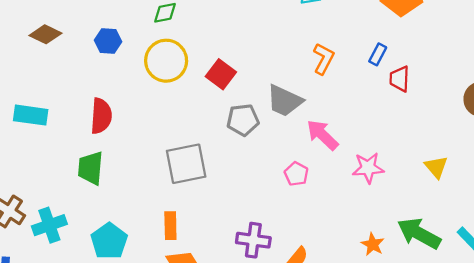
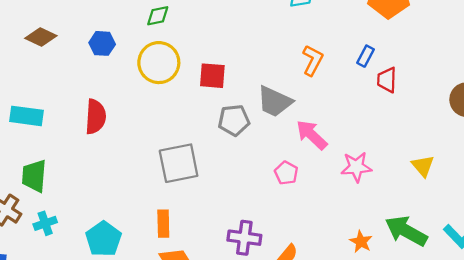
red square: (221, 74) -> (212, 76), turned -32
green trapezoid: (91, 168) -> (34, 176), moved
cyan cross: (49, 225) -> (45, 223), size x0.7

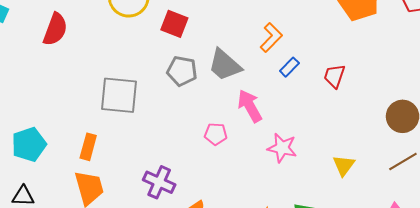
blue rectangle: (366, 56) -> (289, 67), moved
pink pentagon: (286, 173) -> (216, 134), turned 30

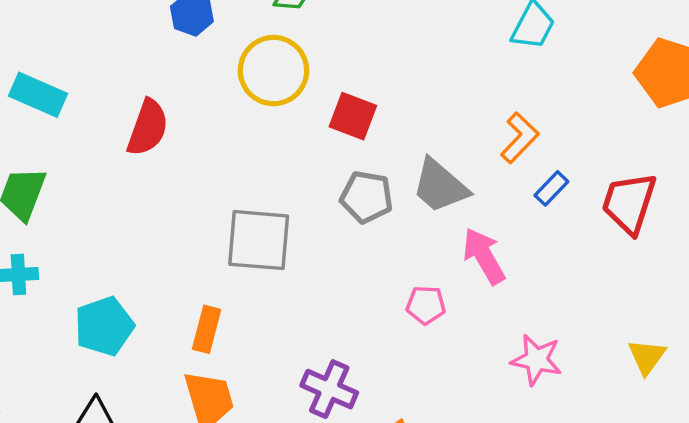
red trapezoid: (334, 76) -> (629, 203), size x1.5
pink star: (282, 148) -> (536, 360), moved

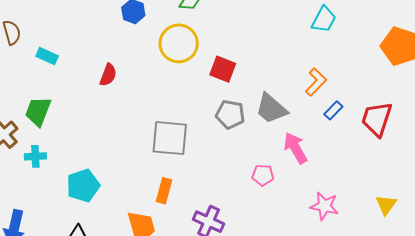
cyan rectangle: (38, 95) -> (47, 56), size x0.7
red semicircle: (148, 128) -> (108, 75), size x0.7
orange rectangle: (207, 329) -> (164, 191), moved

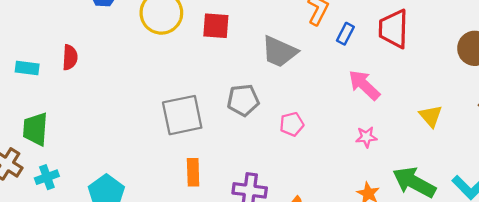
red semicircle: (108, 75) -> (70, 57), moved
gray pentagon: (230, 114) -> (243, 100), moved
pink arrow: (295, 148) -> (364, 85), moved
pink star: (324, 206) -> (366, 137), size x0.7

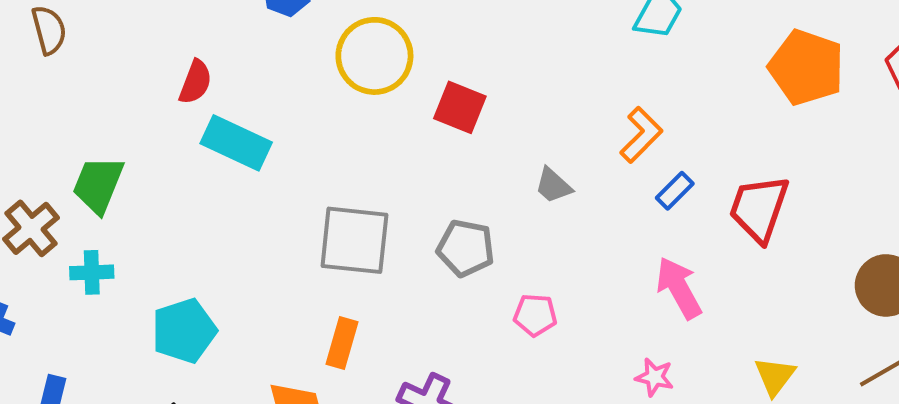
gray trapezoid: (279, 52) -> (553, 186), size x0.6
cyan rectangle: (27, 68) -> (236, 143), moved, size x1.6

